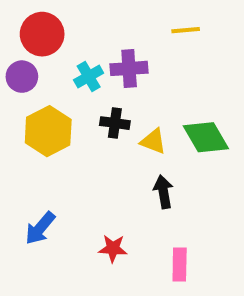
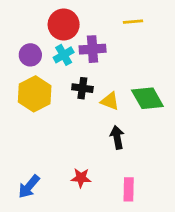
red circle: (42, 34) -> (64, 25), moved
purple circle: (22, 77) -> (30, 55), moved
blue arrow: (40, 228) -> (29, 186), moved

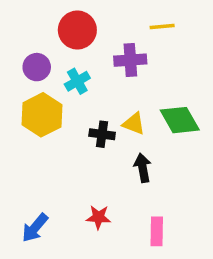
purple cross: (93, 49) -> (130, 60), moved
cyan cross: (64, 55) -> (77, 81), moved
black cross: (82, 88) -> (102, 134), moved

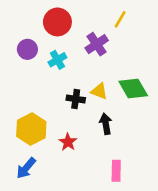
yellow line: (162, 26) -> (120, 19), turned -54
purple cross: (130, 60) -> (97, 44), turned -30
yellow hexagon: (42, 115) -> (31, 129), moved
red star: (99, 217) -> (68, 142), moved, turned 30

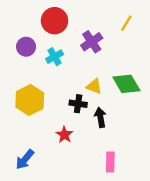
yellow line: (120, 19) -> (126, 23), moved
black cross: (76, 99) -> (78, 104), moved
yellow hexagon: (31, 129) -> (30, 100), moved

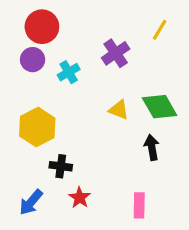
red circle: (55, 21) -> (42, 27), moved
black cross: (78, 104) -> (61, 166), moved
black arrow: (100, 117) -> (152, 147), moved
red star: (64, 135) -> (80, 198), moved

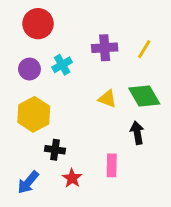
yellow line: (160, 30) -> (144, 49), moved
purple cross: (116, 53) -> (105, 48), turned 30
purple circle: (33, 60) -> (29, 69), moved
pink rectangle: (139, 205) -> (112, 165), moved

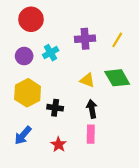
black arrow: (137, 133) -> (92, 109), moved
black cross: (55, 150) -> (55, 108), moved
blue arrow: (28, 182) -> (23, 135), moved

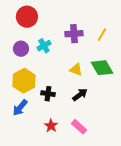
black arrow: (92, 109) -> (80, 95), turned 63
pink rectangle: (91, 134) -> (79, 127), moved, turned -49
blue arrow: (23, 135) -> (20, 108), moved

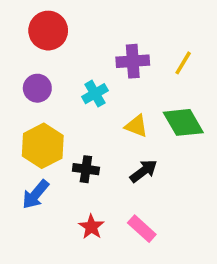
cyan cross: (44, 46) -> (95, 94), moved

